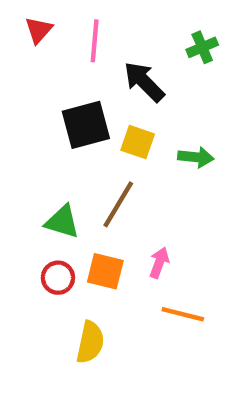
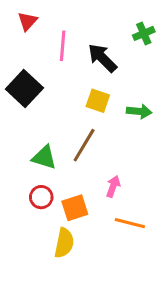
pink line: (95, 41) -> (63, 46), moved
black square: (86, 125) -> (24, 88), moved, turned -32
orange square: (105, 271) -> (75, 208), moved, turned -32

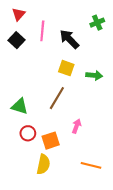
black square: (24, 88) -> (16, 40), moved, size x0.7
green triangle: (44, 157) -> (20, 106), moved
orange line: (130, 223) -> (91, 165), moved

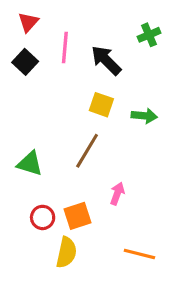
red circle: (28, 133) -> (43, 217), moved

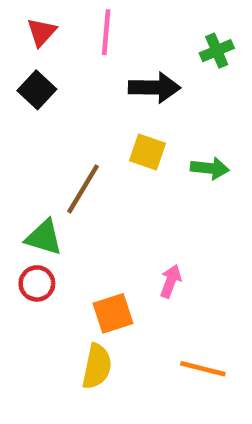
pink line: (65, 48) -> (106, 32), moved
black arrow: (106, 60) -> (154, 88), turned 136
brown line: (87, 151) -> (83, 189), moved
red circle: (43, 217) -> (37, 283), moved

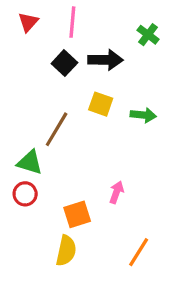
green cross: (217, 51) -> (148, 35), turned -30
black square: (37, 90) -> (64, 63), moved
orange line: (203, 369) -> (139, 252), turned -72

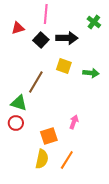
red triangle: (28, 22) -> (18, 28), moved, turned 32
orange line: (139, 252) -> (67, 160), moved

